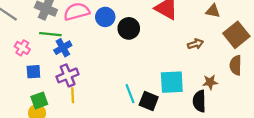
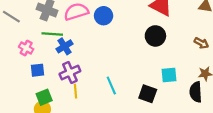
black circle: (129, 28) -> (155, 36), moved
brown arrow: (195, 44) -> (201, 43), moved, turned 48
cyan square: (172, 82) -> (169, 75), size x0.7
cyan line: (130, 94) -> (111, 86), moved

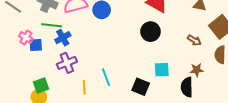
blue square: (37, 70) -> (36, 45), moved
yellow line: (76, 91) -> (84, 87), moved

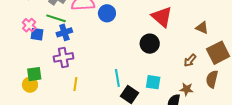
brown arrow: (194, 40) -> (190, 60), turned 88
cyan line: (106, 77) -> (117, 78), moved

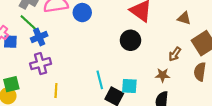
green line: (56, 18) -> (29, 23), turned 30
cyan square: (153, 82) -> (129, 86), moved
brown star: (187, 89) -> (163, 75), moved

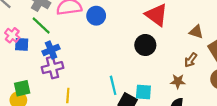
brown triangle: (184, 18) -> (196, 32), moved
blue cross: (39, 37) -> (51, 50), moved

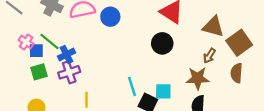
green line: (41, 26) -> (49, 41), moved
brown triangle: (196, 32) -> (213, 27), size x1.5
brown star: (178, 81) -> (198, 78), size x1.5
green square: (22, 88) -> (39, 72), moved

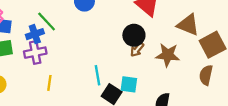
green line: (49, 41) -> (47, 21), moved
brown arrow: (209, 56) -> (137, 49), moved
brown star: (198, 78) -> (168, 55), moved

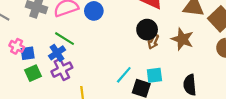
brown star: (168, 55) -> (182, 39), turned 30
cyan line: (97, 75) -> (124, 75), turned 66

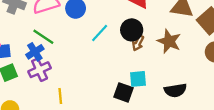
cyan line: (124, 75) -> (100, 33), moved
black semicircle: (190, 85) -> (175, 90), turned -96

